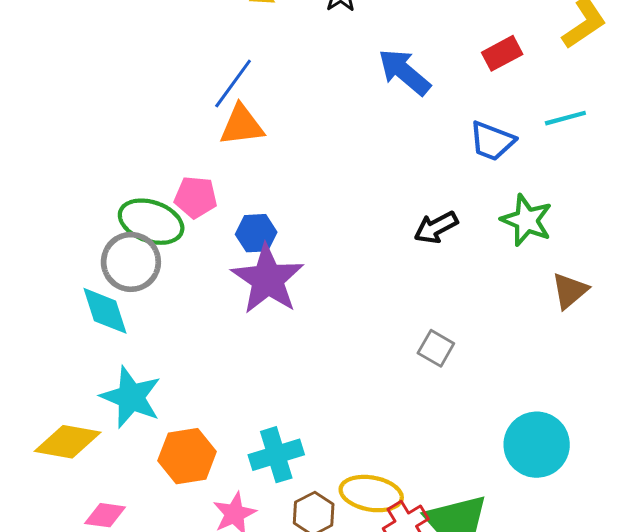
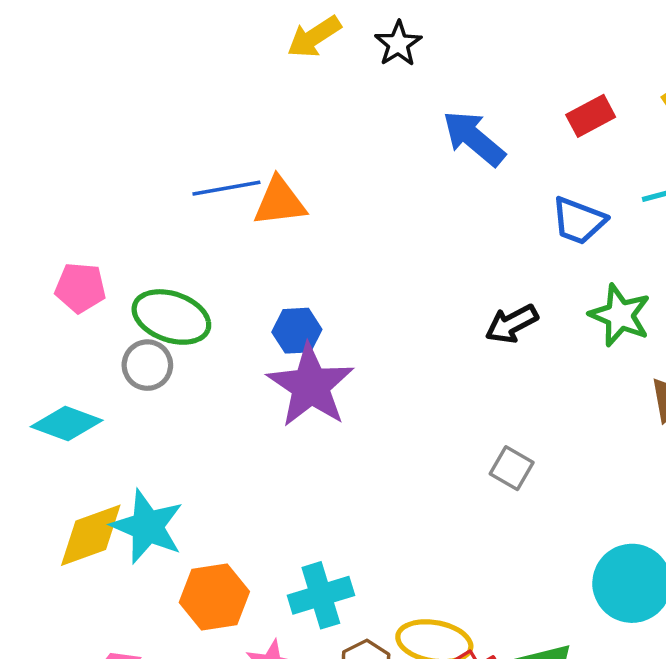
blue line: (233, 84) -> (226, 188), moved, turned 44
pink pentagon: (196, 197) -> (80, 288), moved
gray circle: (131, 262) -> (147, 365), size x0.7
cyan diamond: (105, 311) -> (67, 423), moved, turned -52
yellow diamond: (68, 442) -> (91, 535), moved, turned -30

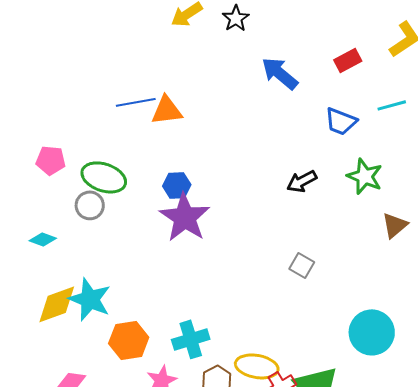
cyan diamond: (67, 423) -> (43, 239), size x0.7

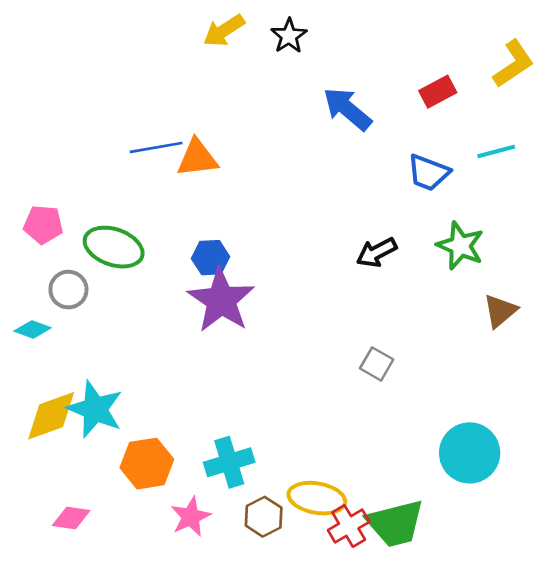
gray circle: (90, 205) -> (68, 290), moved

